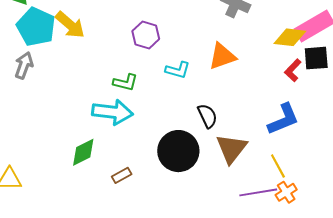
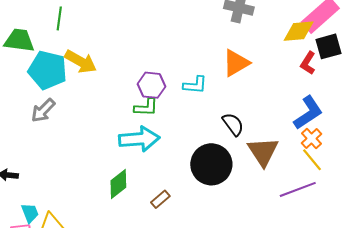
purple hexagon: (146, 35) -> (151, 85), moved
gray arrow: (24, 65) -> (43, 110), turned -144
orange cross: (286, 192) -> (311, 138), moved

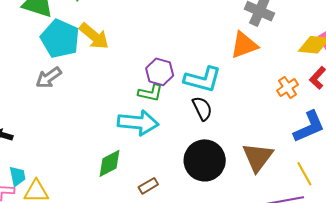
orange triangle: (236, 63) -> (244, 45), moved
cyan L-shape: (195, 85) -> (203, 79), size x1.5
black semicircle: (233, 124) -> (202, 108), moved
orange cross: (311, 138) -> (288, 87), moved

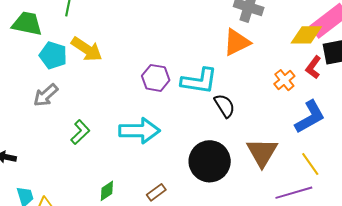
cyan pentagon: (60, 39) -> (53, 55), size x0.7
green L-shape: (150, 93) -> (80, 132), moved, turned -50
black semicircle: (202, 108) -> (225, 106), moved
green diamond: (110, 163) -> (107, 191), moved, size x0.7

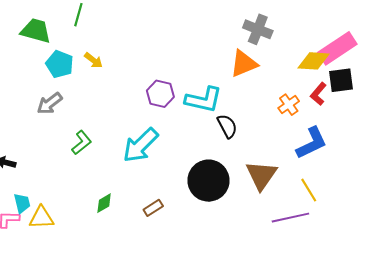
yellow arrow: (87, 49) -> (94, 60), size x0.6
cyan arrow: (139, 131) -> (141, 145), turned 132

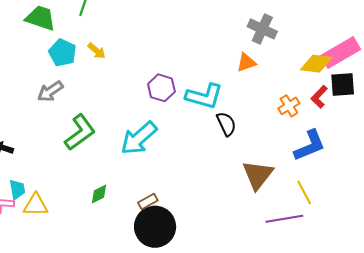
orange triangle: (244, 64) -> (246, 62), size x0.7
green L-shape: (82, 143) -> (80, 132), size x1.5
black circle: (208, 181) -> (155, 227), moved

